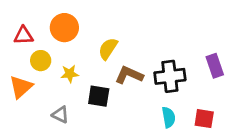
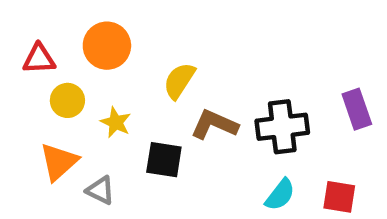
yellow star: (70, 74) -> (116, 122), turned 30
orange triangle: (21, 87) -> (59, 162), moved
cyan semicircle: (169, 117) -> (280, 195), turned 48

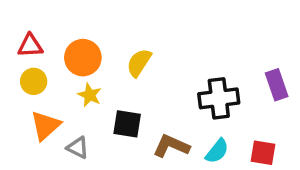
orange circle: (107, 46) -> (83, 58), moved
yellow circle: (67, 100) -> (34, 81), moved
brown L-shape: (214, 125) -> (171, 146), moved

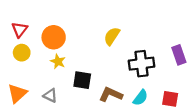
red triangle: (30, 46) -> (20, 30), turned -49
yellow semicircle: (139, 63) -> (112, 36), moved
orange triangle: (45, 126) -> (17, 93), moved

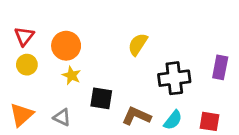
purple rectangle: (179, 55) -> (220, 67), turned 30

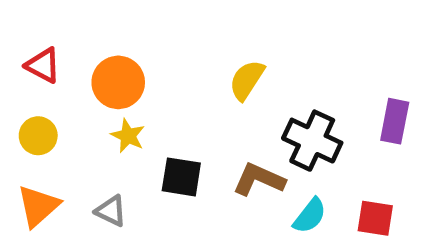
red triangle: (24, 36) -> (43, 65), turned -40
yellow circle: (27, 65) -> (38, 136), moved
black cross: (174, 78) -> (312, 141), turned 32
brown L-shape: (136, 116) -> (259, 179), moved

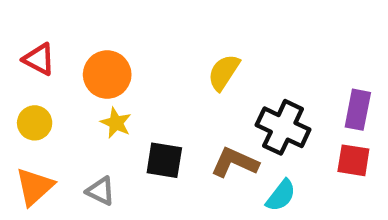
red square: (375, 218) -> (353, 160), moved

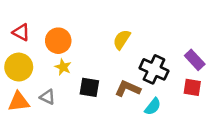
purple rectangle: (358, 110) -> (195, 60), turned -54
yellow circle: (35, 123) -> (19, 67), size x1.5
orange triangle: (35, 187) -> (19, 102), turned 35
gray triangle: (101, 191) -> (47, 97), moved

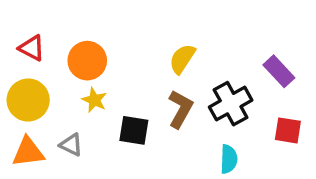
purple rectangle: (195, 60) -> (279, 71), moved
black cross: (154, 69) -> (231, 104), turned 36
brown L-shape: (128, 89) -> (180, 109), moved, turned 95
cyan semicircle: (153, 107) -> (229, 159), turned -36

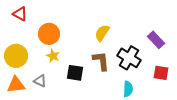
red triangle: (32, 48) -> (20, 14), moved
black cross: (231, 104) -> (129, 58), turned -30
brown L-shape: (180, 109) -> (101, 61), turned -35

